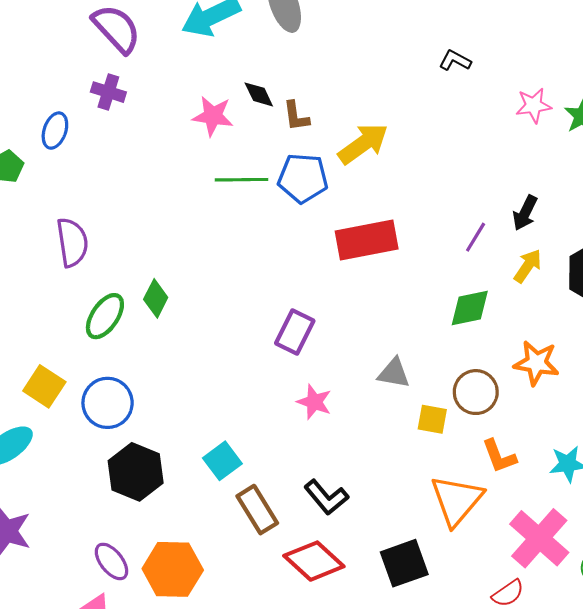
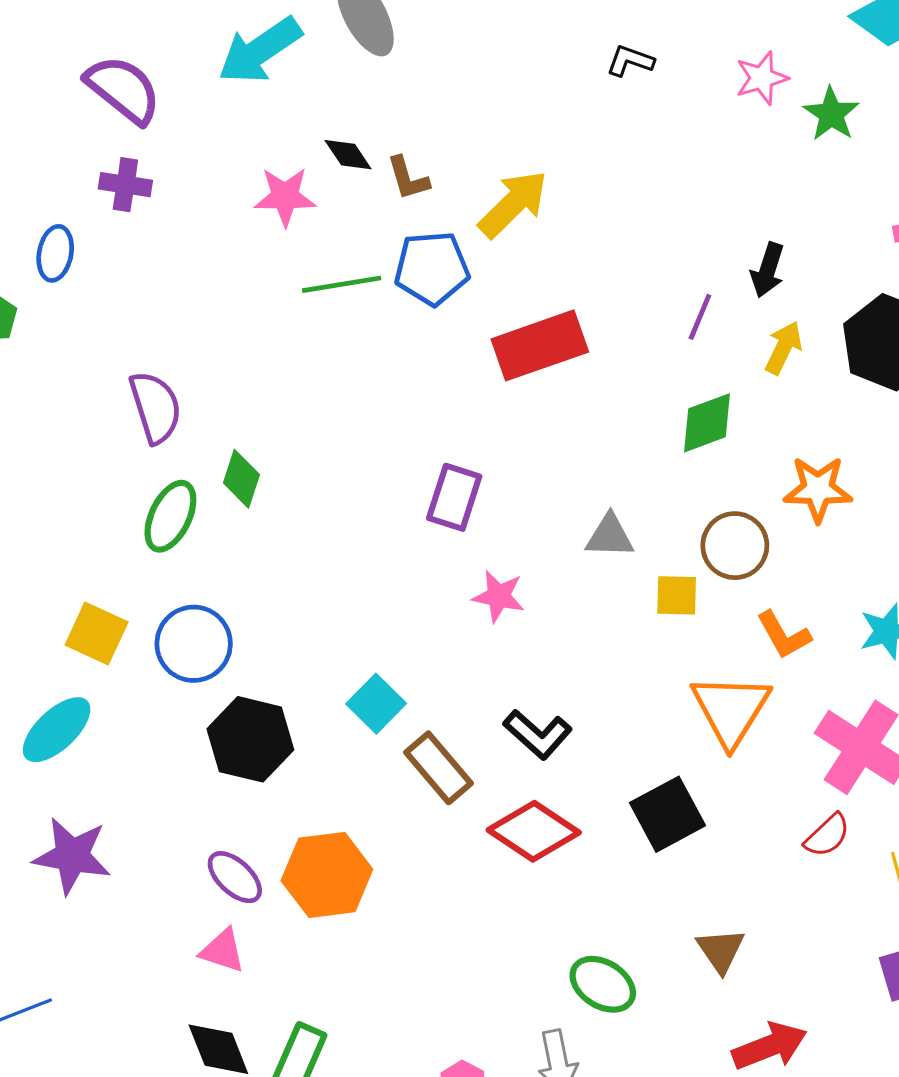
pink star: (534, 105) -> (762, 78), moved
purple semicircle: (72, 242) -> (155, 407), moved

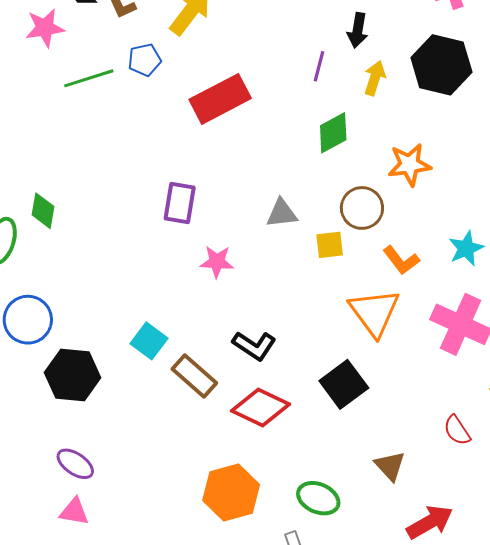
blue pentagon: (432, 268) -> (145, 60), size x0.7
red semicircle: (827, 836) -> (457, 430), moved, turned 108
orange hexagon: (327, 875) -> (231, 492), moved

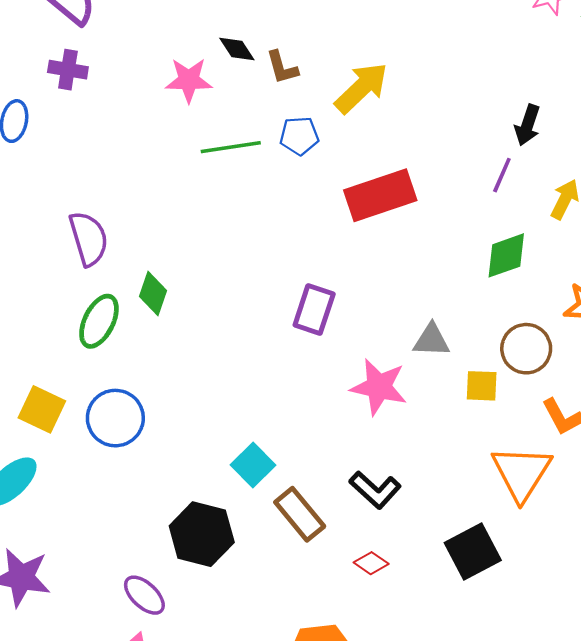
black arrow: (358, 30) -> (527, 125), moved
pink star: (217, 262) -> (379, 387), moved, size x1.4
black hexagon: (73, 375) -> (202, 534), moved
red diamond: (260, 407) -> (371, 563), size x0.5

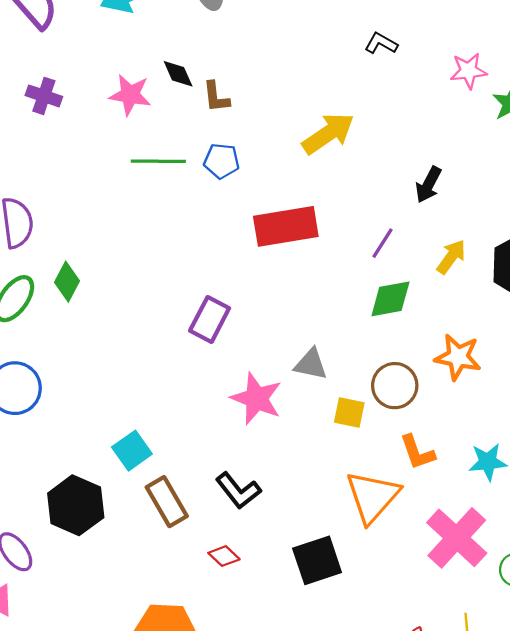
purple cross: (68, 70) -> (44, 96), moved
yellow arrow: (361, 88) -> (328, 134), moved
purple line: (502, 175) -> (382, 243), moved

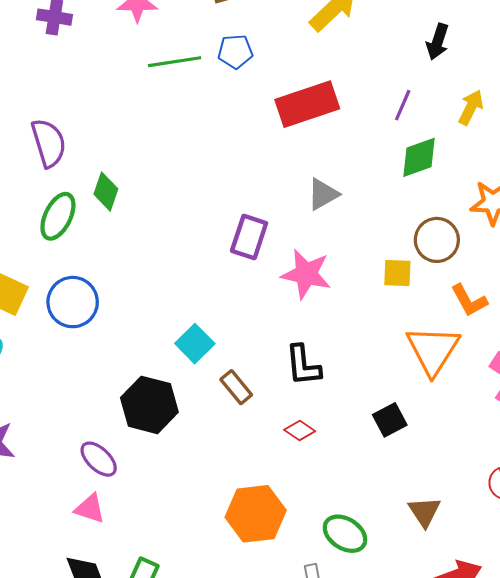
purple rectangle: (210, 319) -> (249, 237), moved
gray triangle: (311, 364) -> (323, 194), moved, turned -32
black L-shape: (238, 491) -> (303, 365), turned 42
brown rectangle: (167, 502) -> (236, 387), size x0.7
black square: (317, 560) -> (390, 420), size x0.7

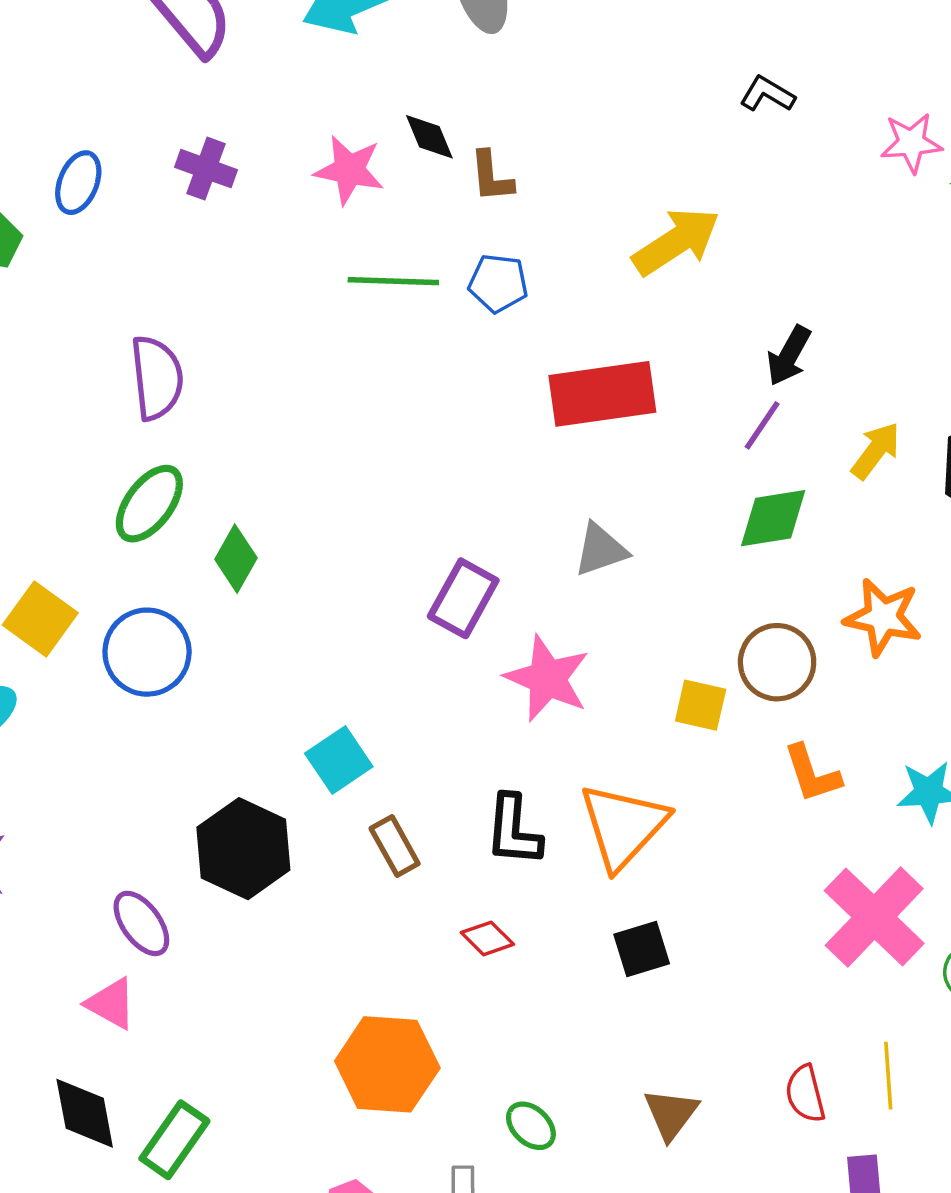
black arrow: (438, 42) -> (789, 356), moved
green diamond: (106, 192) -> (236, 559), moved
orange triangle: (433, 350) -> (623, 826), moved
green ellipse: (345, 534) -> (531, 1126), size x0.7

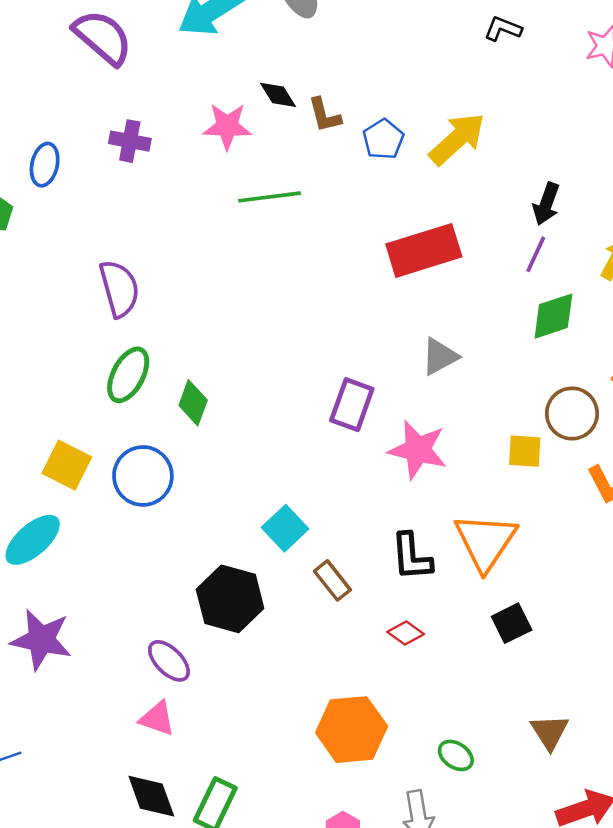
blue pentagon: (498, 283) -> (383, 139), moved, turned -30

